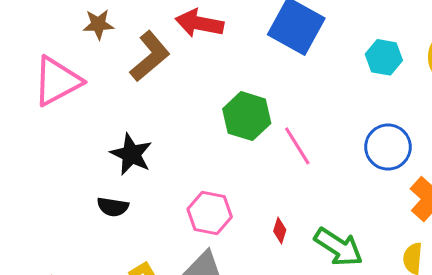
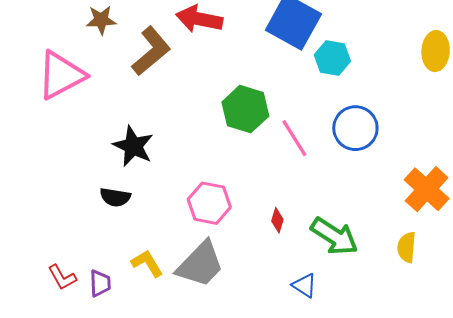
cyan hexagon: (384, 57) -> (332, 58), moved
blue circle: (388, 147) -> (355, 128), moved

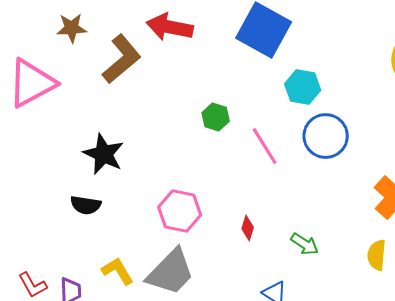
cyan hexagon: (332, 58) -> (303, 87), moved
green hexagon: (245, 109) -> (216, 117), size x0.6
green arrow: (334, 236) -> (305, 244), size x0.6

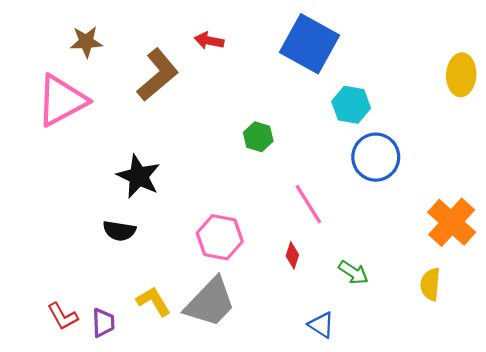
red arrow: (170, 27) -> (209, 41), size x0.6
brown star: (72, 28) -> (86, 42), moved
pink line: (265, 146) -> (308, 204), moved

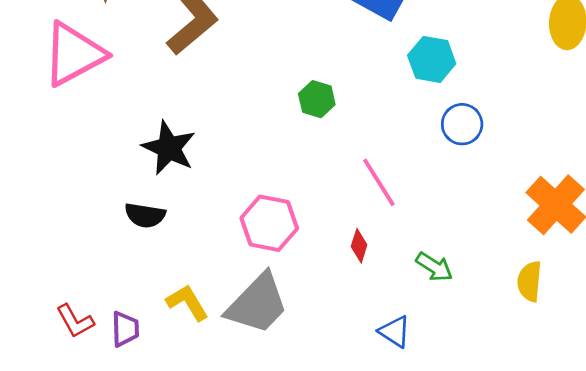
blue circle: (376, 157) -> (462, 124), size x0.7

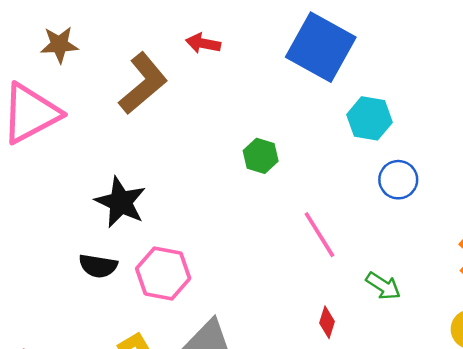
pink hexagon: (269, 223) -> (163, 273), moved
red diamond: (359, 246) -> (327, 322), moved
green arrow: (434, 267) -> (383, 286), moved

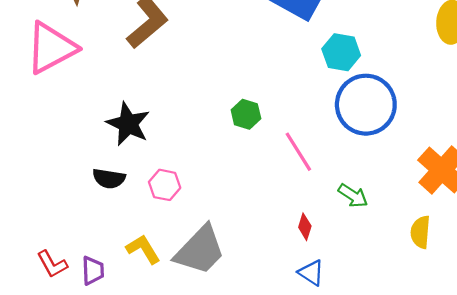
green hexagon: (261, 156) -> (246, 114), moved
blue circle: (398, 180) -> (366, 105), size x1.8
pink hexagon: (163, 273) -> (165, 185), size x0.7

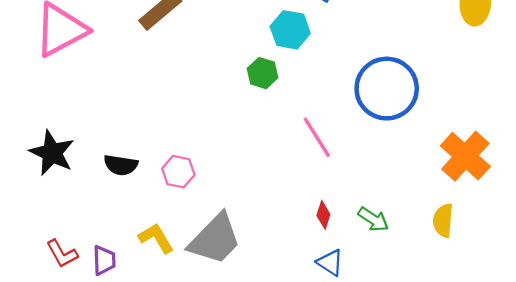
cyan hexagon: (341, 52) -> (290, 30), moved
green hexagon: (246, 114) -> (263, 73), moved
black star: (128, 124) -> (52, 153), moved
green arrow: (353, 196) -> (373, 219), moved

